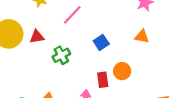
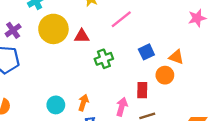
orange triangle: (142, 36) -> (176, 57), moved
orange circle: (122, 71) -> (165, 75), moved

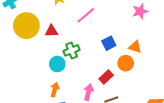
pink star: (197, 18) -> (140, 11), moved
red rectangle: (142, 90) -> (106, 77), turned 48
cyan circle: (56, 105) -> (57, 64), moved

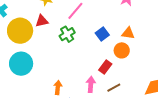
red triangle: (51, 31) -> (42, 21), moved
green cross: (72, 50) -> (67, 34), moved
cyan circle: (57, 64) -> (21, 64), moved, size x1.5

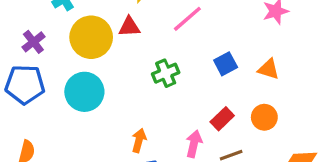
green cross: (67, 34) -> (166, 73), moved
orange circle: (122, 50) -> (264, 117), moved

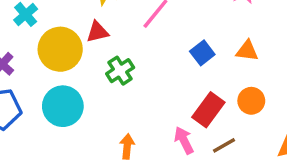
green cross: (166, 73) -> (120, 71), moved
red rectangle: (222, 119) -> (208, 110), size x1.4
pink arrow: (194, 144) -> (184, 140), turned -30

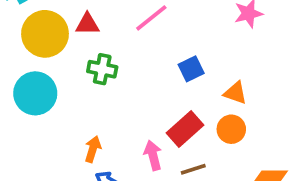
orange triangle: (247, 51) -> (235, 93), moved
green cross: (120, 71) -> (102, 69), turned 32

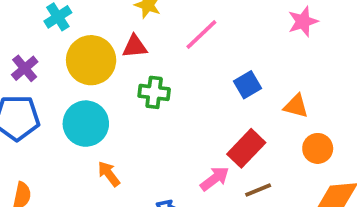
orange circle: (231, 129) -> (318, 148), moved
orange arrow: (93, 149) -> (109, 174), moved, turned -50
pink arrow: (153, 155) -> (215, 179), turned 72

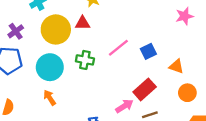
pink line: (201, 34) -> (118, 48), moved
green cross: (154, 92) -> (85, 60), moved
orange arrow: (109, 174) -> (50, 98), moved

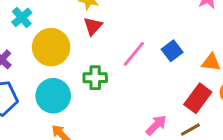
red triangle: (83, 23) -> (93, 26), moved, turned -35
red rectangle: (145, 89) -> (198, 98), moved

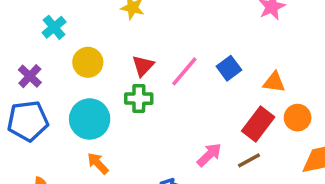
red triangle: (93, 26) -> (143, 66), moved
yellow circle: (51, 47) -> (88, 62), size x0.7

